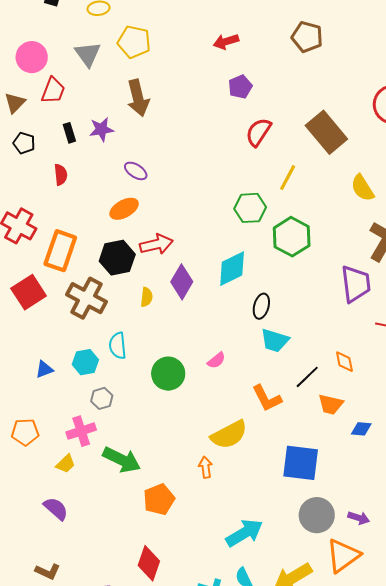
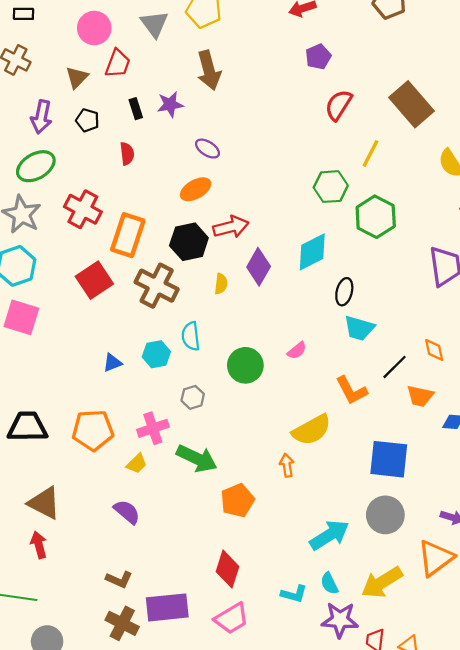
gray hexagon: (102, 398) -> (193, 397), moved
orange pentagon: (25, 432) -> (93, 430), size x1.4
gray circle: (317, 515) -> (385, 515), moved

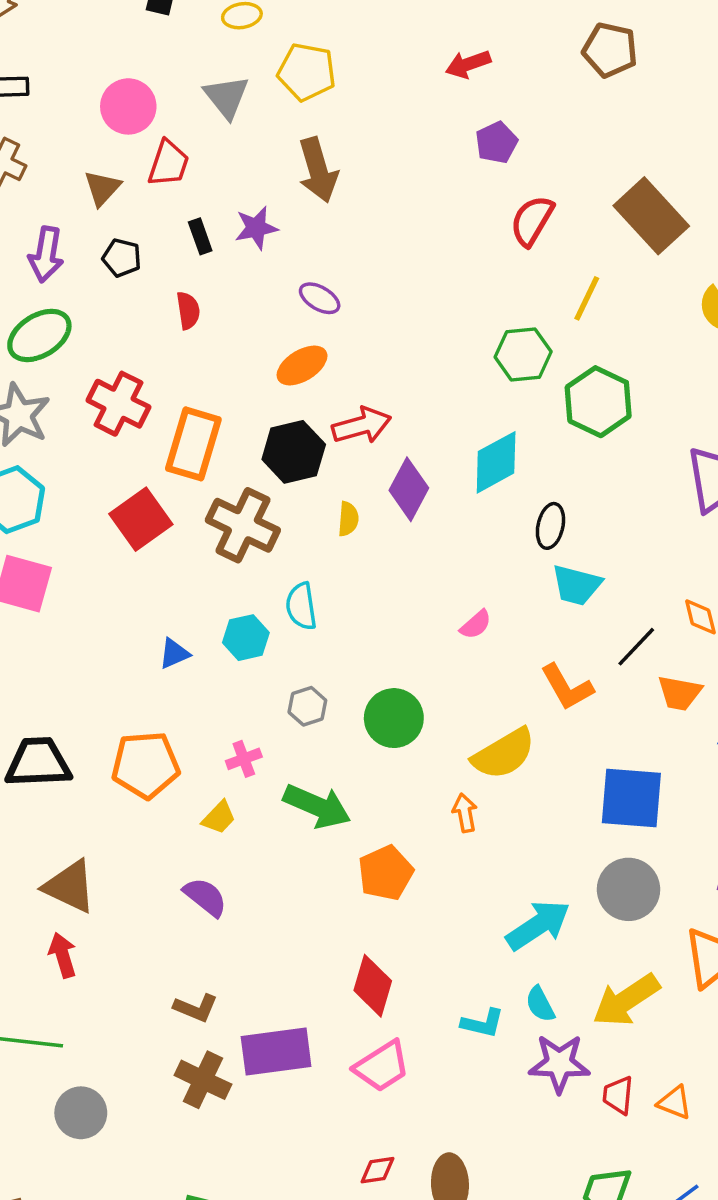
green circle: (245, 365) -> (394, 718), moved
pink cross: (153, 428) -> (244, 759), size x0.7

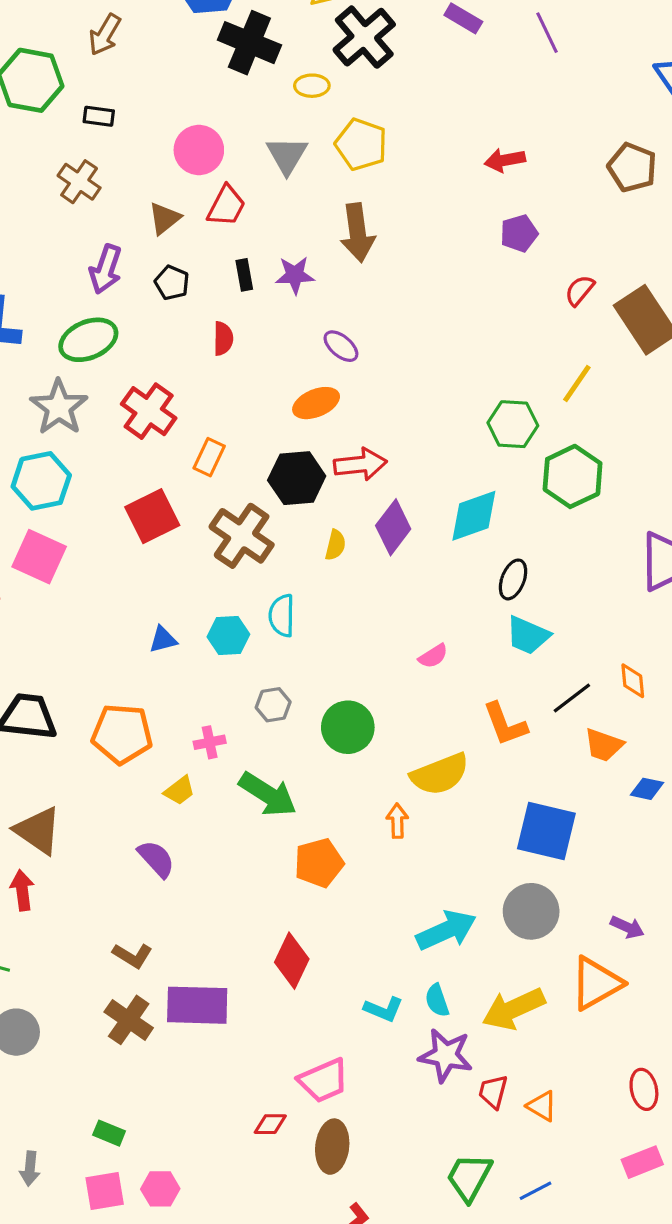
red semicircle: (532, 221) -> (580, 290), moved, size x0.7
orange rectangle: (193, 444) -> (209, 457), size x0.6
pink trapezoid: (382, 1066) -> (323, 1080), moved

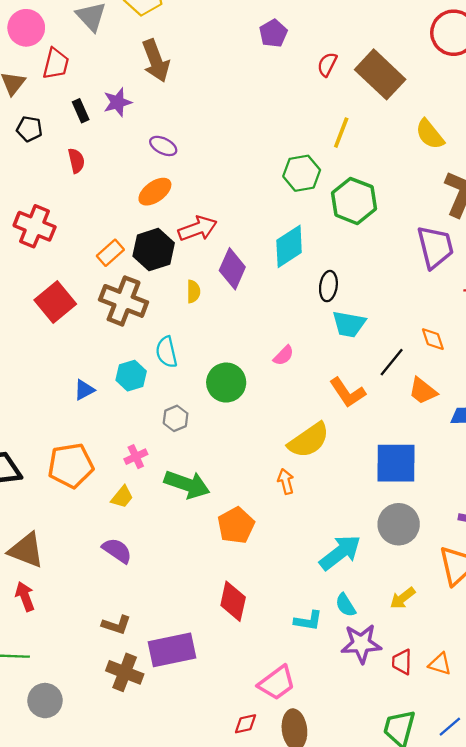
orange rectangle: (209, 457) -> (110, 253), moved, turned 36
green circle: (348, 727) -> (226, 383), moved
orange trapezoid: (604, 745) -> (423, 391), turned 32
yellow arrow: (514, 1009) -> (403, 598), size x0.6

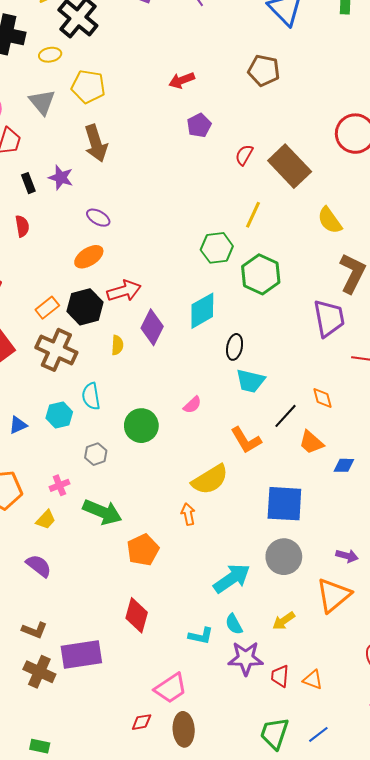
purple star: (118, 102) -> (61, 178), turned 30

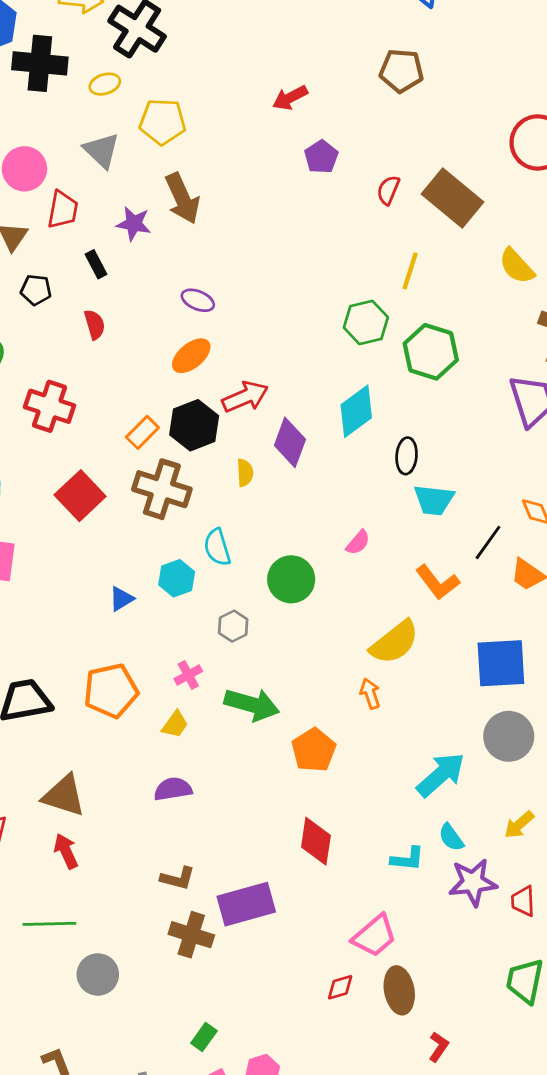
purple star: (61, 178) -> (134, 224), moved
purple semicircle: (39, 566) -> (173, 789), turned -40
green rectangle: (40, 746) -> (204, 1037), turned -60

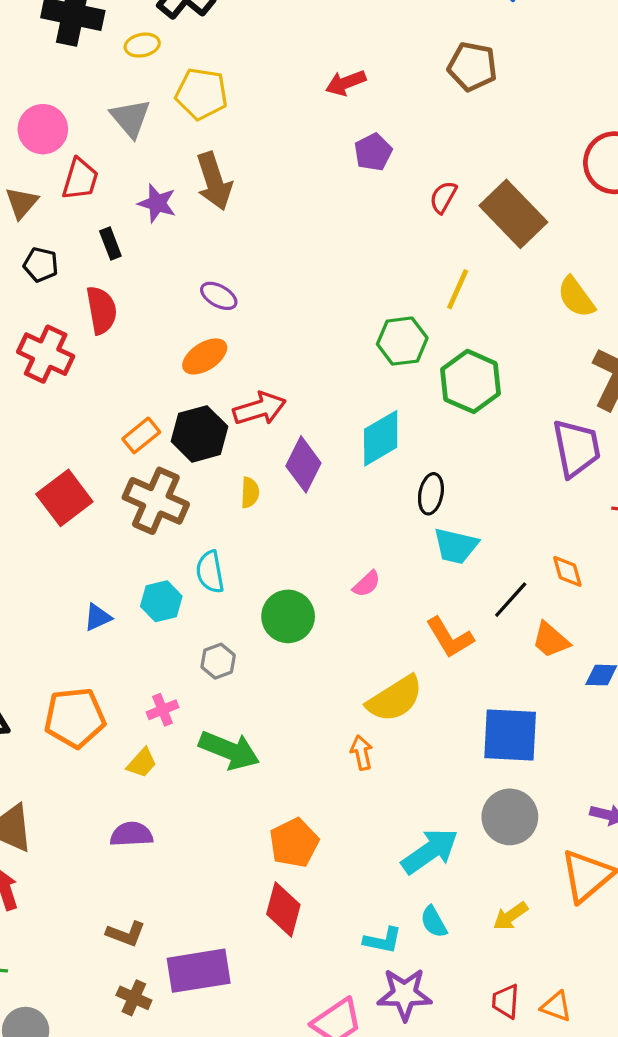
red semicircle: (95, 325) -> (101, 310), size x1.4
red cross: (49, 406) -> (46, 354), moved
orange pentagon: (314, 750) -> (294, 843), moved
purple star: (473, 882) -> (405, 994), moved
brown cross: (191, 935) -> (134, 998), size x0.7

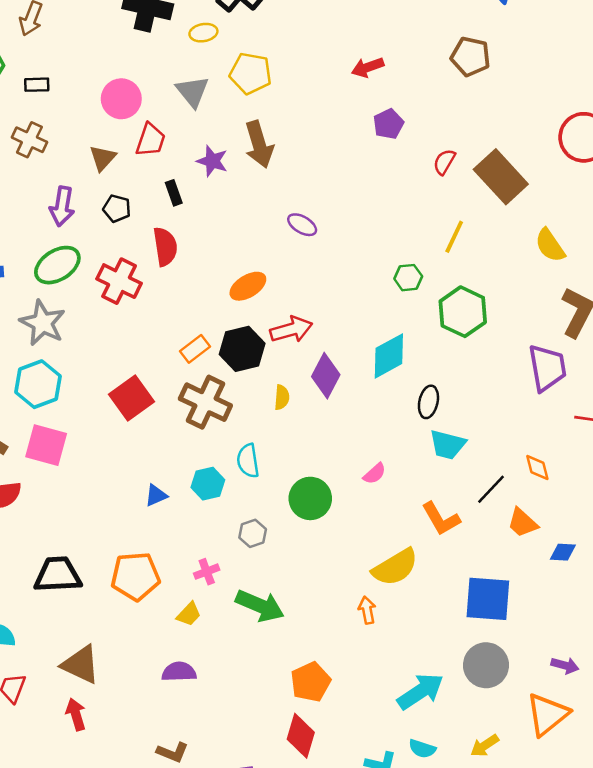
purple ellipse: (219, 296) -> (302, 225), moved
green hexagon: (402, 341) -> (408, 278), size x0.7
cyan semicircle: (434, 922) -> (422, 749), turned -44

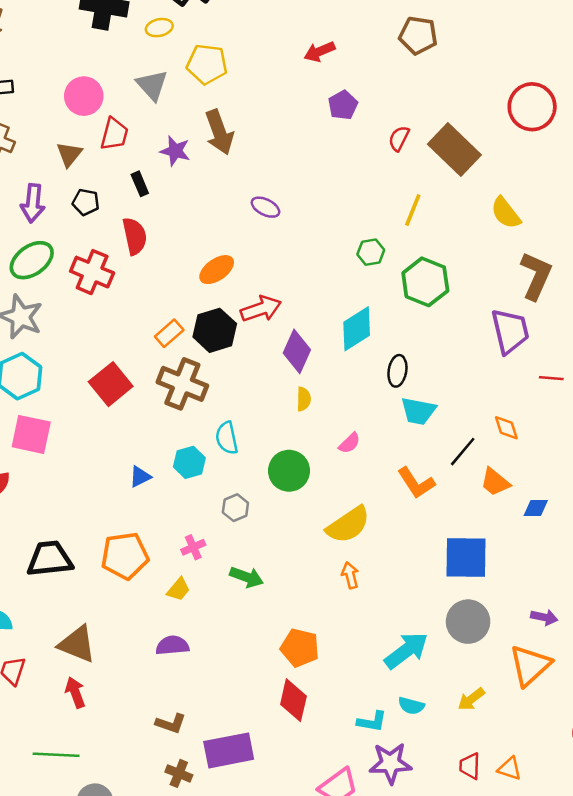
yellow semicircle: (282, 397) -> (304, 399), moved
yellow semicircle: (395, 567) -> (348, 525), moved
green arrow: (260, 606) -> (247, 577), size x0.7
orange pentagon: (311, 682) -> (300, 648), turned -30

